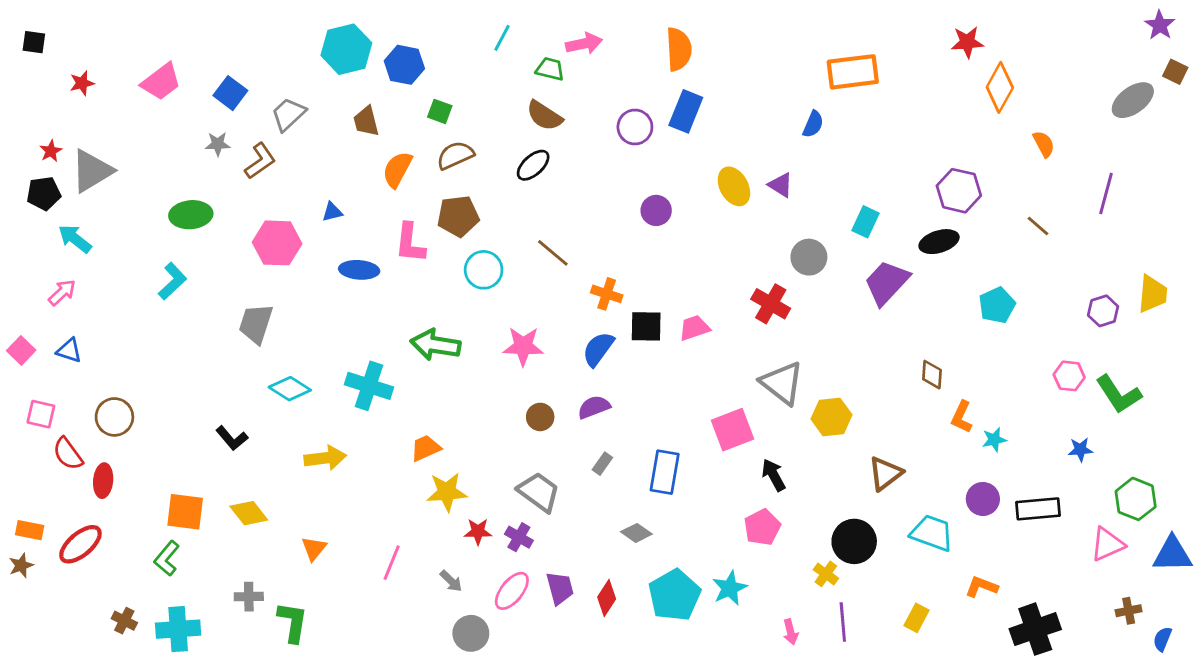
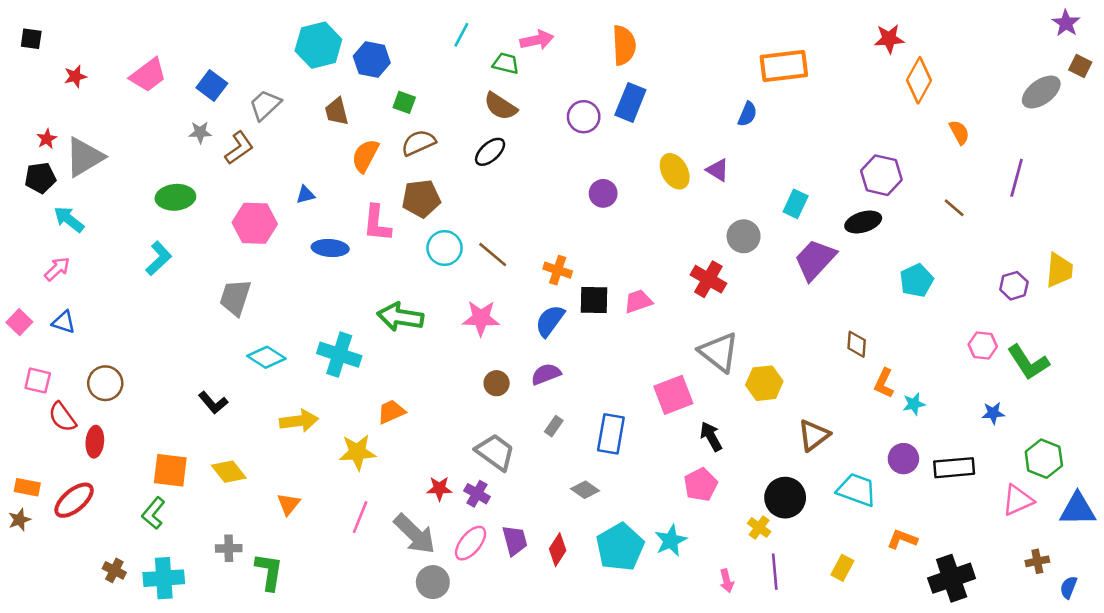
brown line: (553, 253) -> (493, 254), moved
yellow star: (447, 492) -> (357, 452), moved
gray arrow: (451, 581) -> (415, 534), size x2.0

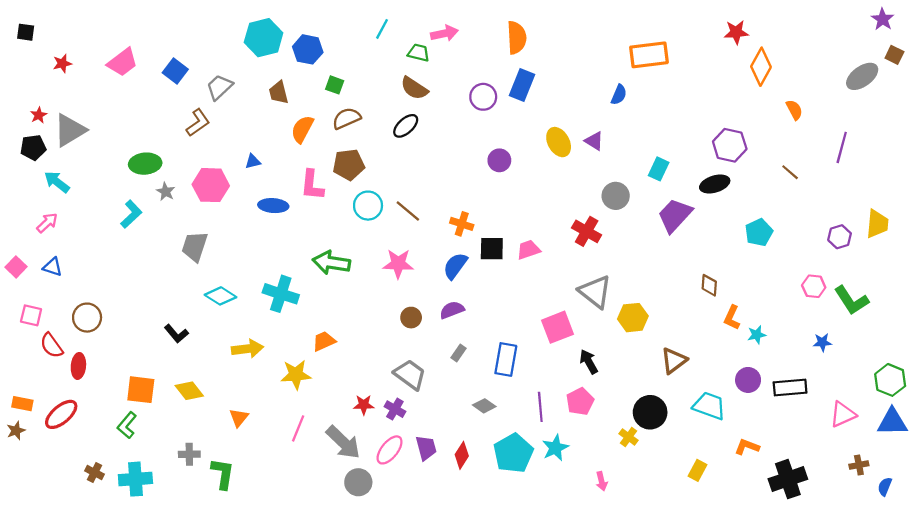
gray star: (200, 132) -> (166, 192), moved, turned 30
green hexagon: (1044, 459) -> (890, 380), moved
purple line: (775, 572) -> (540, 407), moved

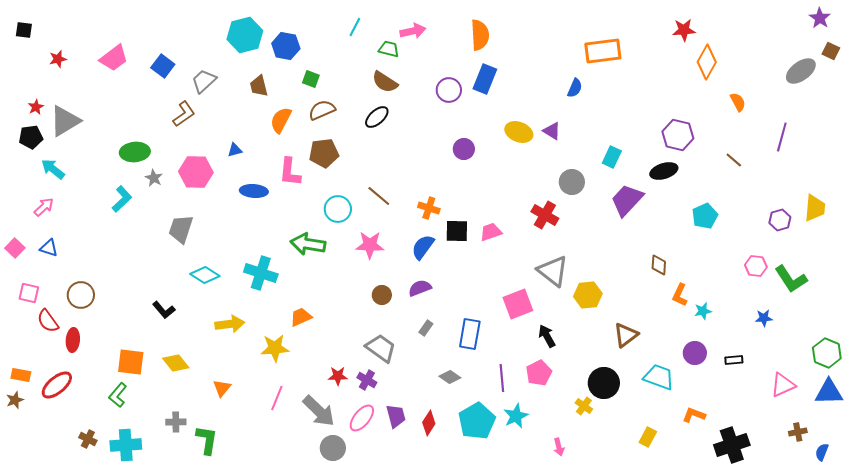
yellow ellipse: (559, 142) -> (519, 132), turned -40
cyan circle: (368, 206) -> (338, 209), moved
black rectangle: (790, 387) -> (734, 360), size x0.6

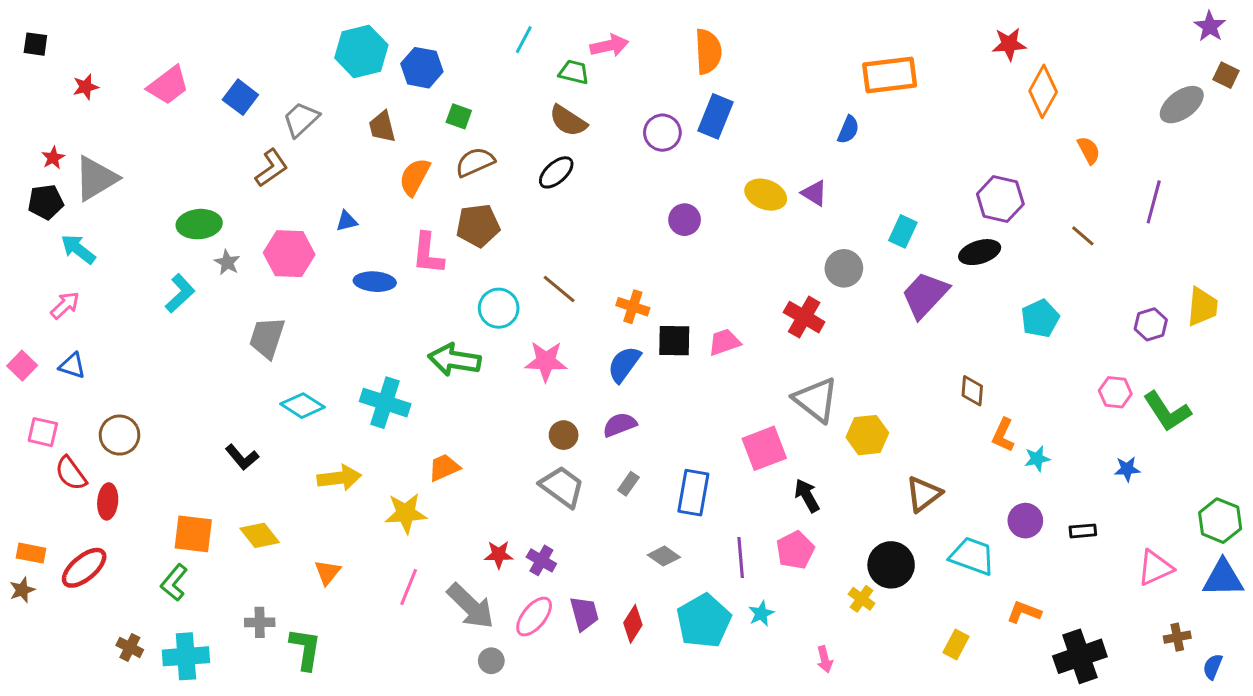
gray trapezoid: (381, 348) -> (562, 487), moved
cyan star: (516, 416) -> (761, 614), size x0.7
gray circle: (333, 448) -> (491, 661), size x0.7

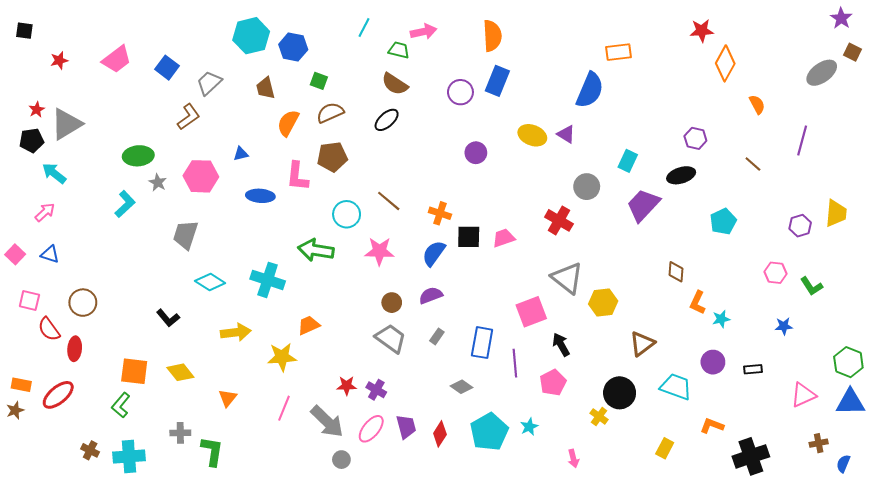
orange rectangle: (890, 75) -> (619, 52), size x0.7
blue semicircle: (848, 130) -> (590, 90), size x1.8
purple hexagon: (1000, 199) -> (695, 138), size x0.7
green L-shape: (1167, 411) -> (811, 286), size x0.7
purple line: (741, 557) -> (515, 363), moved

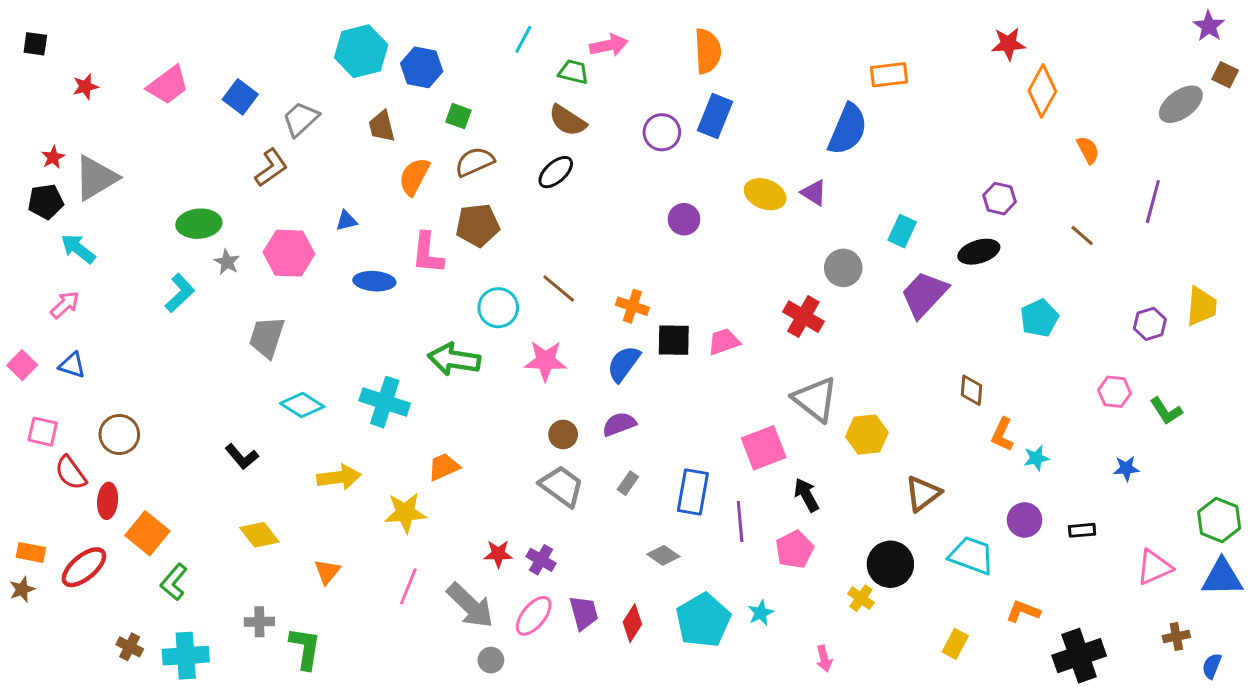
orange square: (134, 371) -> (147, 533), moved, turned 32

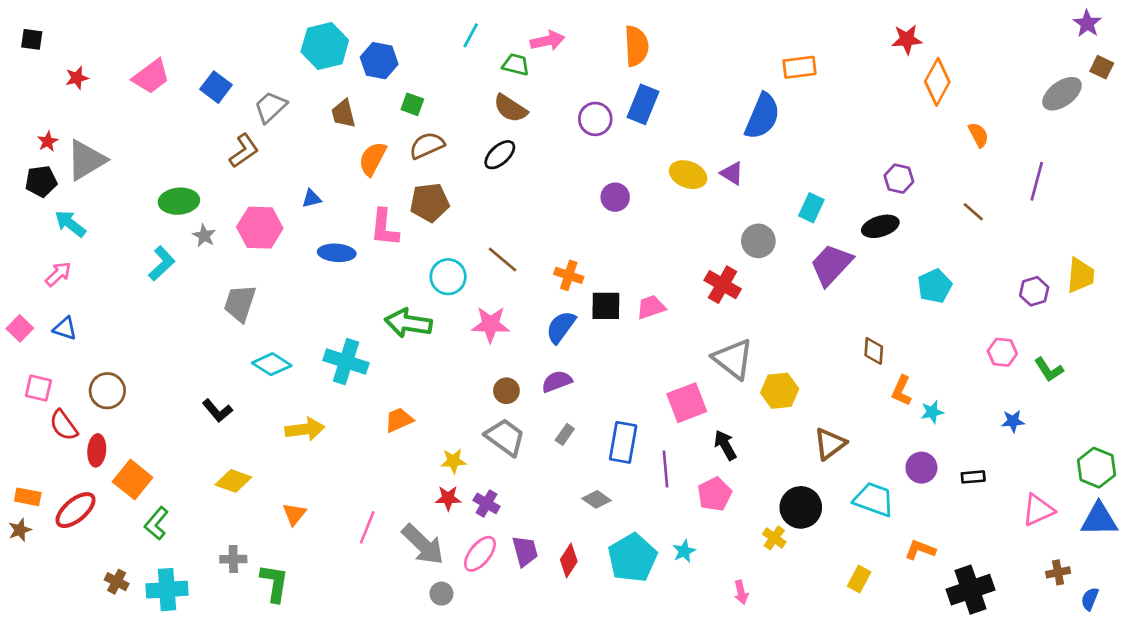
yellow star: (405, 513) -> (453, 461), moved, size x0.7
yellow diamond: (259, 535) -> (233, 481), turned -32

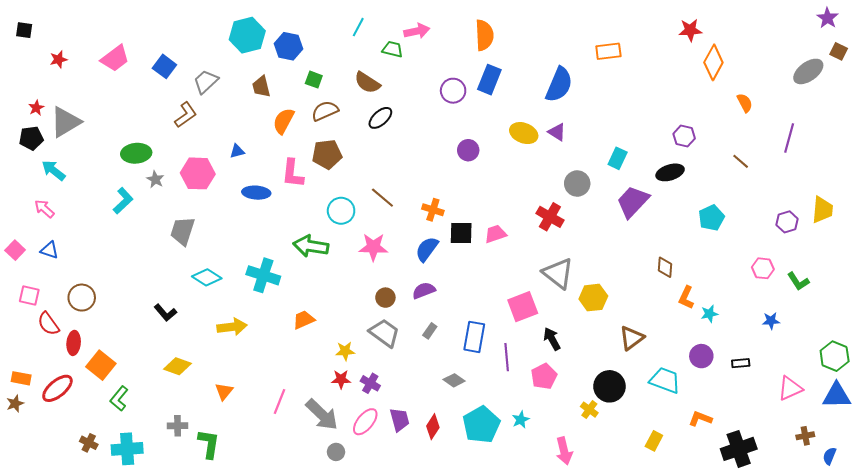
brown semicircle: (510, 108) -> (367, 83), moved
blue semicircle: (762, 116) -> (559, 85), moved
pink arrow: (58, 274) -> (44, 209), turned -95
pink arrow: (741, 592) -> (564, 451), size x1.5

